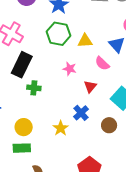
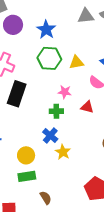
red triangle: (90, 87) -> (87, 107), turned -48
green cross: (34, 88) -> (56, 111), moved
blue cross: (81, 113) -> (50, 135), moved

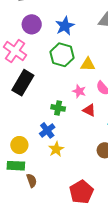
purple circle: (13, 25) -> (32, 24), moved
pink star: (65, 92) -> (79, 91), moved
brown semicircle: (46, 198) -> (32, 181), moved

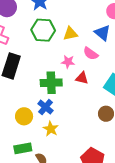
green cross: (58, 108) -> (51, 83), size x1.5
yellow circle: (19, 145) -> (24, 116), moved
yellow star: (56, 149) -> (51, 129), moved

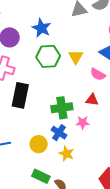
yellow triangle: (70, 34) -> (76, 57), turned -42
pink star: (68, 62) -> (83, 123), moved
green rectangle: (23, 148) -> (41, 176), turned 42

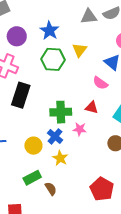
yellow triangle: (76, 57) -> (80, 50), moved
green rectangle: (41, 176) -> (32, 178), turned -60

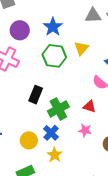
black rectangle: (21, 95) -> (36, 95), moved, size x0.7
green cross: (61, 112) -> (58, 109), turned -30
pink star: (80, 129) -> (85, 130), moved

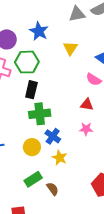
green hexagon: (54, 56) -> (27, 62), moved
black rectangle: (36, 95) -> (31, 90), moved
green cross: (58, 109) -> (40, 114), moved, turned 30

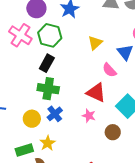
yellow triangle: (70, 48) -> (95, 43), moved
red triangle: (87, 105) -> (96, 92), size x1.5
yellow star: (60, 158) -> (48, 143), moved

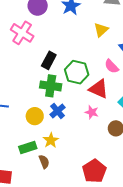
green hexagon: (50, 35) -> (77, 72), moved
yellow triangle: (95, 43) -> (101, 30), moved

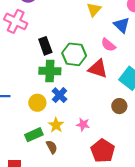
black rectangle: (49, 60) -> (45, 46), turned -42
pink star: (92, 112) -> (83, 124), moved

